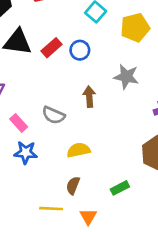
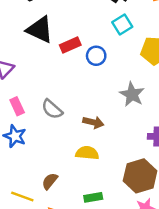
brown arrow: (89, 97) -> (93, 122), moved, turned 90
yellow semicircle: (78, 150) -> (87, 153), moved

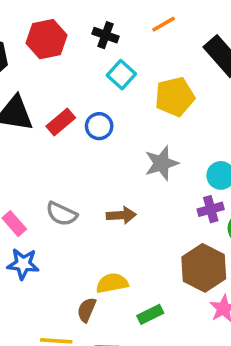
gray star: (132, 94) -> (162, 163), turned -30
yellow semicircle: (87, 153) -> (112, 283), moved

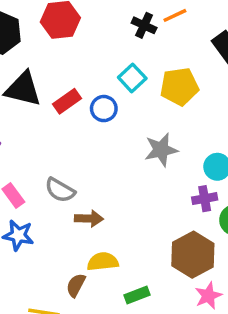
black cross: (105, 35) -> (144, 25), moved
cyan square: (121, 75) -> (132, 78), moved
brown arrow: (121, 215) -> (89, 219), moved

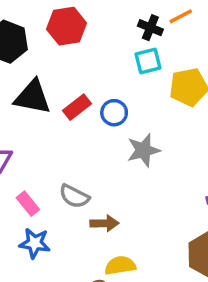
cyan square: (132, 78) -> (148, 61), moved, turned 32
gray star: (161, 150) -> (143, 150), moved

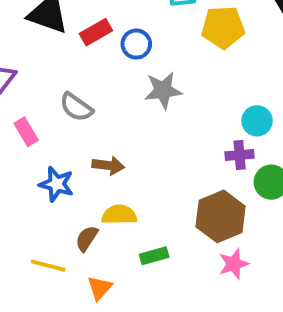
gray semicircle: (74, 196) -> (76, 107), moved
blue star: (35, 243) -> (57, 184), moved

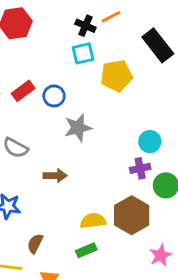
brown arrow: (108, 165) -> (55, 176), moved
yellow semicircle: (119, 215) -> (93, 221), moved
pink star: (234, 264) -> (160, 255), moved

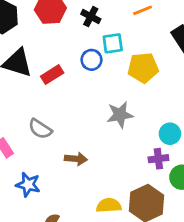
black cross: (85, 26) -> (91, 17), moved
blue circle: (54, 96) -> (91, 60), moved
gray star: (78, 128) -> (120, 115), moved

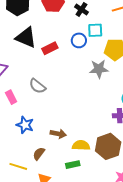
gray star: (120, 115) -> (99, 69), moved
brown arrow: (76, 159) -> (58, 134), moved

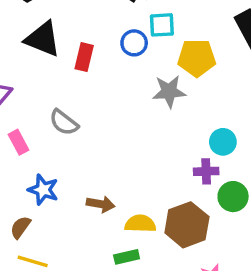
red rectangle: (50, 48) -> (84, 57), turned -49
brown semicircle: (39, 154) -> (20, 227), moved

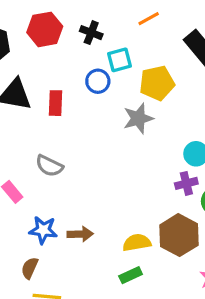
brown arrow: (101, 204) -> (80, 234), moved

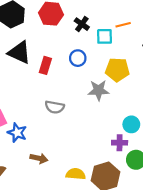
cyan square: (119, 60) -> (105, 36), moved
gray semicircle: (49, 166) -> (55, 107), moved, turned -30
blue star: (43, 230) -> (17, 133), moved

